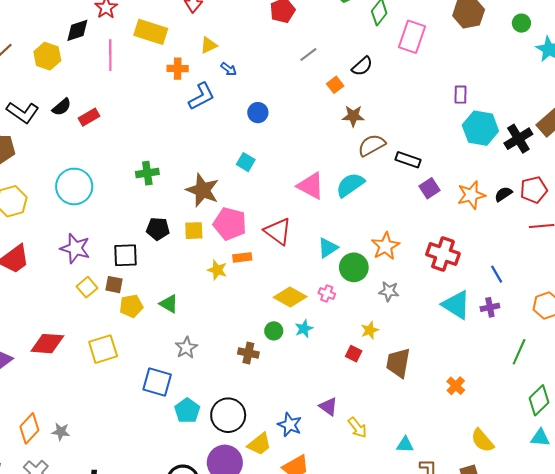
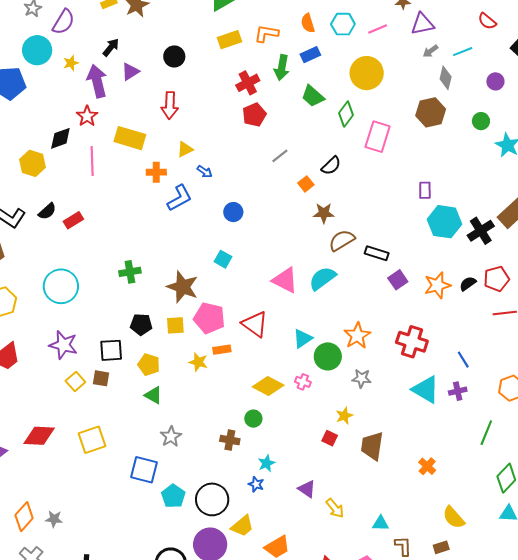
yellow pentagon: (131, 306) -> (149, 365), moved, turned 30
cyan star: (304, 329) -> (266, 463), moved
blue star: (290, 425) -> (256, 484), moved, size x0.7

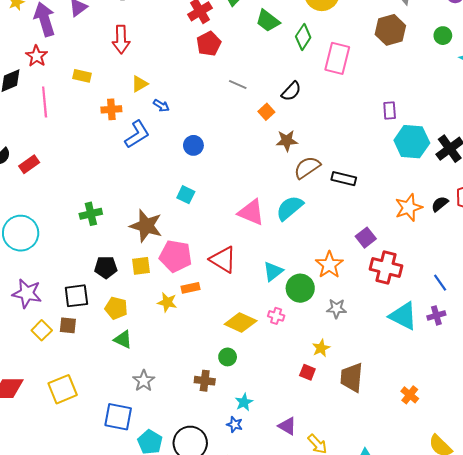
yellow rectangle: (130, 138) -> (82, 76), size x0.6
gray line: (280, 156) -> (238, 84), turned 66
purple square: (398, 280) -> (366, 238), moved

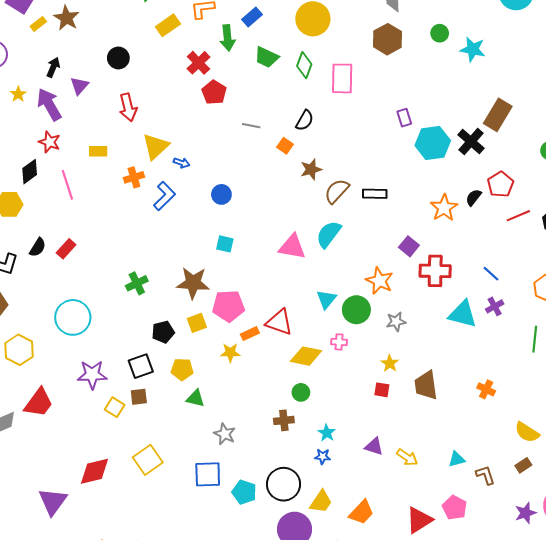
yellow triangle: (140, 84) -> (156, 146), size x1.6
red triangle: (223, 260) -> (279, 322), moved

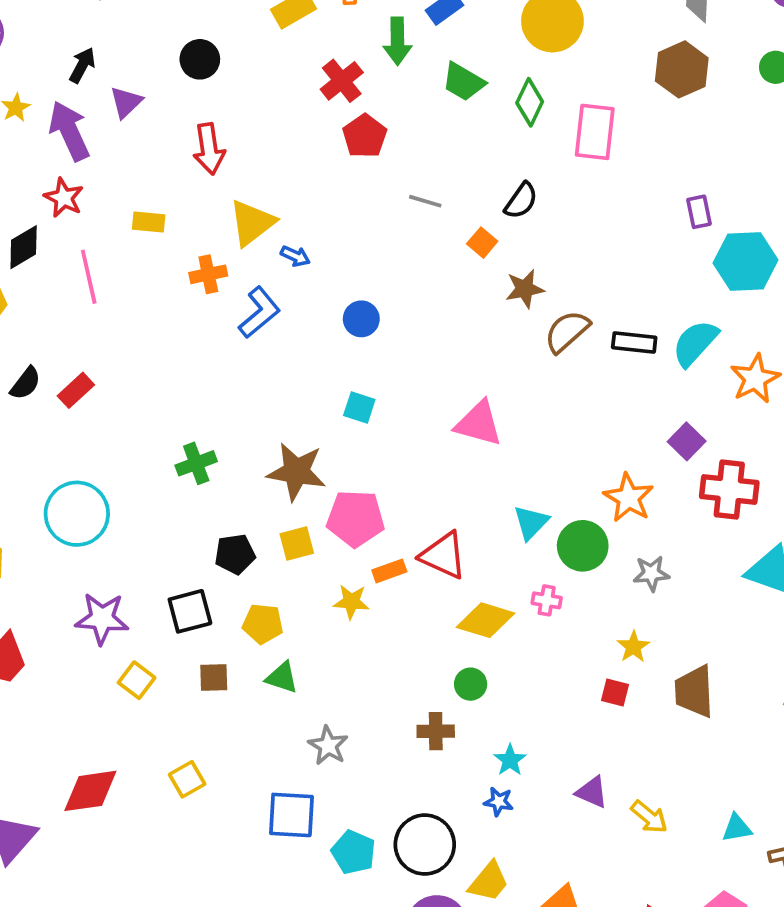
cyan semicircle: (329, 234) -> (695, 343), moved
brown square: (139, 397) -> (214, 678), moved
yellow square: (148, 460) -> (187, 779), size x0.7

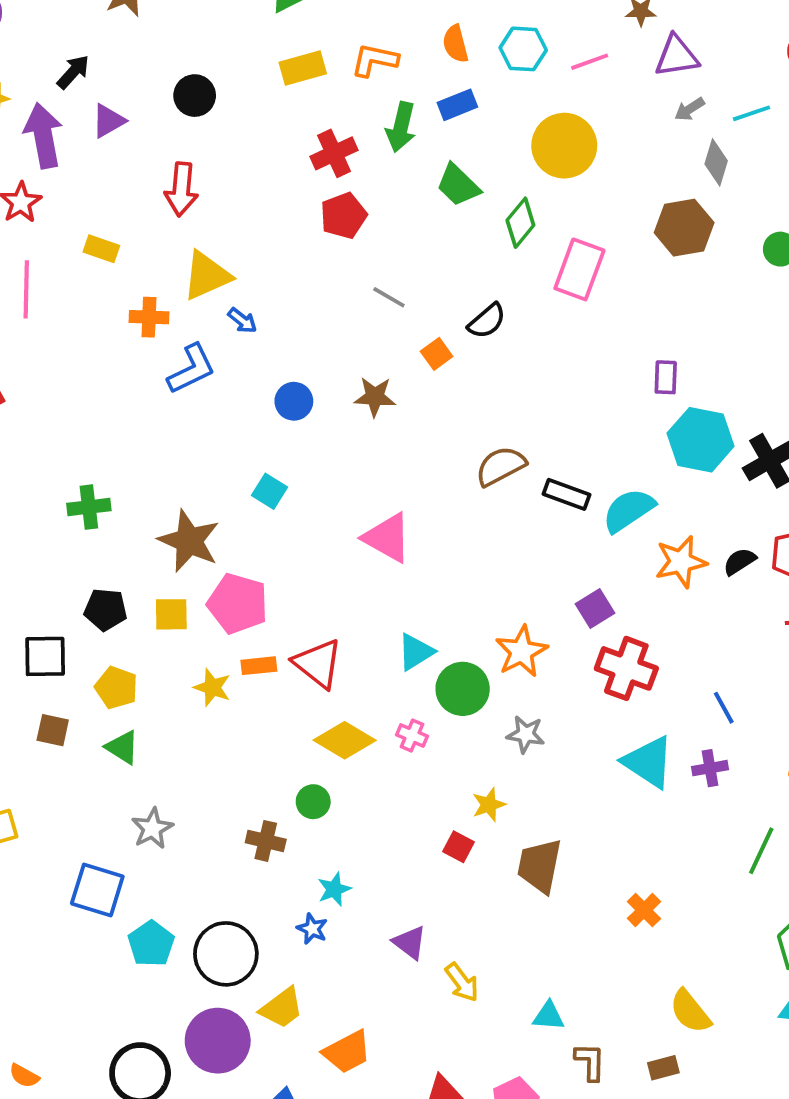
brown star: (525, 289) -> (375, 397), moved

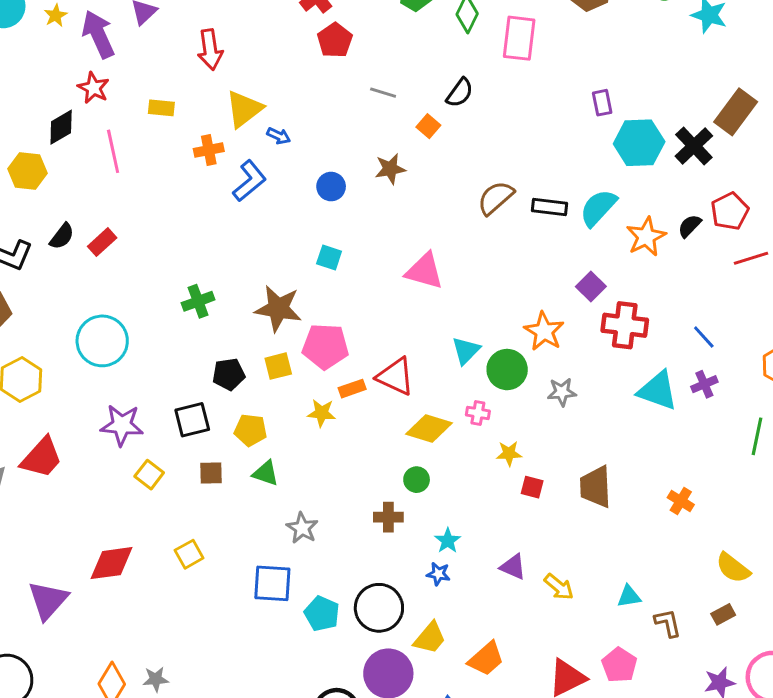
yellow star: (489, 805) -> (509, 453), moved, turned 30

